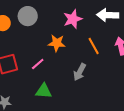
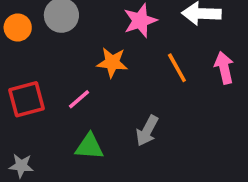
gray arrow: (80, 72) -> (147, 131), moved

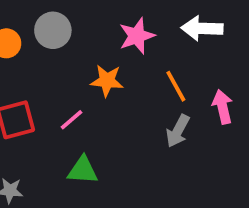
pink arrow: (224, 68) -> (223, 107), moved
gray arrow: (147, 131) -> (178, 131), moved

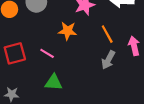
pink line: (72, 120) -> (47, 53), turned 72

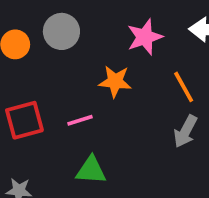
pink line: (47, 53) -> (80, 120), turned -48

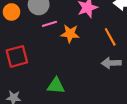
pink line: (80, 120) -> (49, 24), moved
gray arrow: (185, 131) -> (111, 63), turned 60

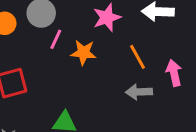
pink line: (49, 24) -> (56, 39), turned -48

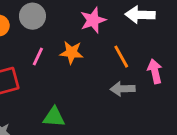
pink line: (56, 39) -> (38, 57), moved

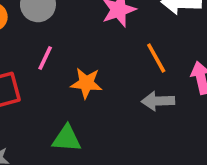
orange star: (71, 52) -> (86, 83), moved

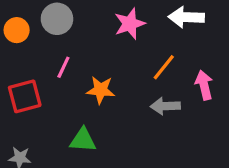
orange line: (156, 58) -> (164, 67), turned 68

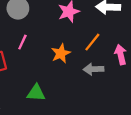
orange star: (101, 90) -> (61, 53), moved, turned -30

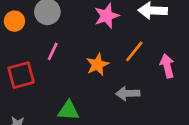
gray arrow: (94, 69) -> (128, 94), moved

